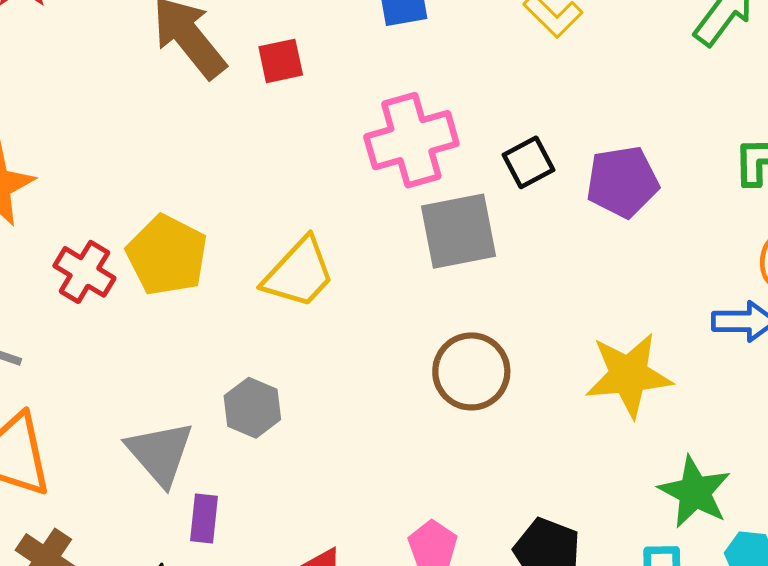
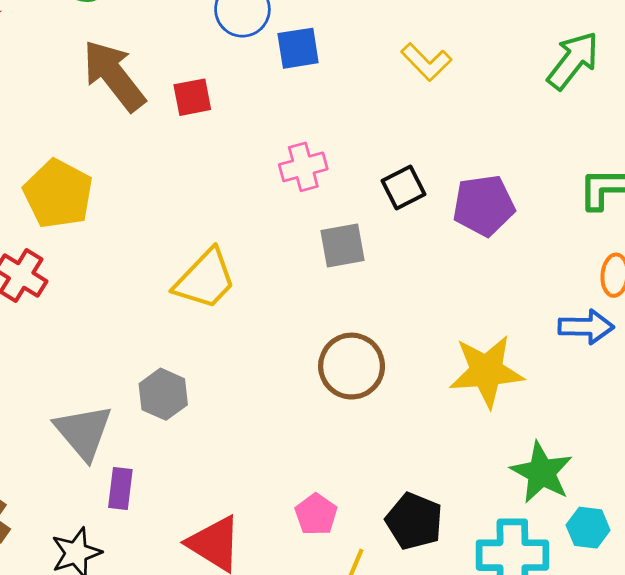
pink cross: (411, 140) -> (303, 167), size x0.6
gray square: (459, 231) -> (343, 246), size x0.7
yellow pentagon: (167, 255) -> (58, 194), moved

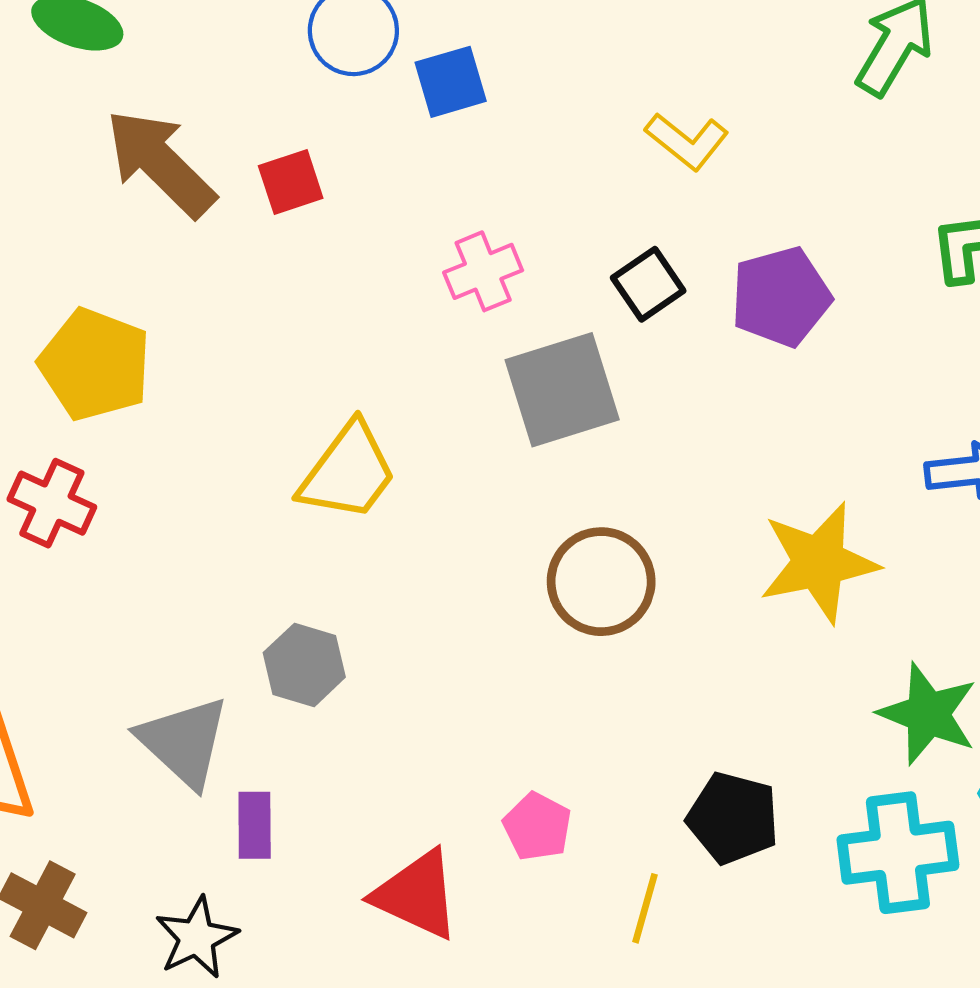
yellow L-shape: (426, 62) -> (687, 141), moved
gray square: (343, 246) -> (562, 390), size x1.5
pink pentagon: (316, 514) -> (537, 827), moved

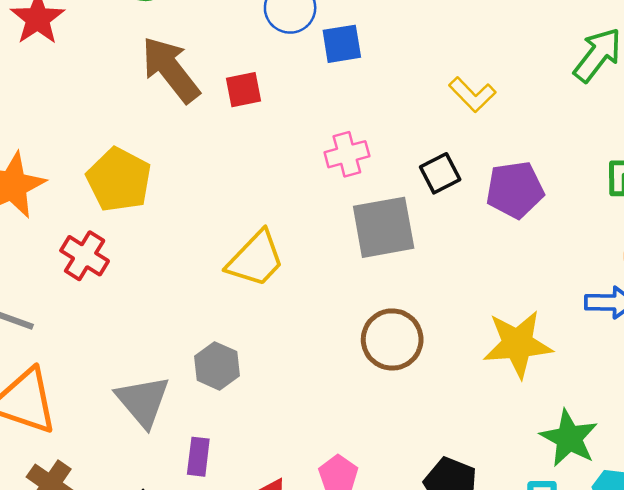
purple rectangle: (255, 825) -> (198, 457), moved

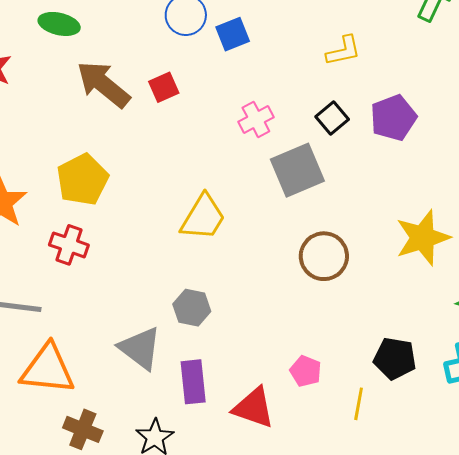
yellow L-shape: (472, 94) -> (343, 51), turned -45
yellow pentagon: (119, 180) -> (82, 180), turned 30
purple rectangle: (198, 457) -> (193, 382), size x1.4

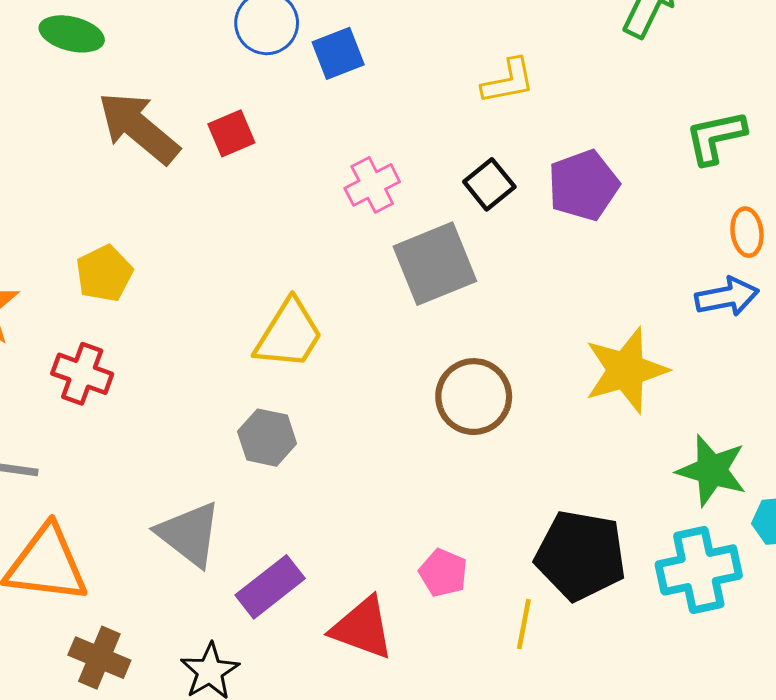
yellow pentagon: (82, 180) -> (104, 274), size x0.7
gray hexagon: (192, 308) -> (267, 438), moved
black pentagon: (395, 359) -> (581, 555), size x1.4
purple rectangle: (193, 382) -> (270, 587), turned 57

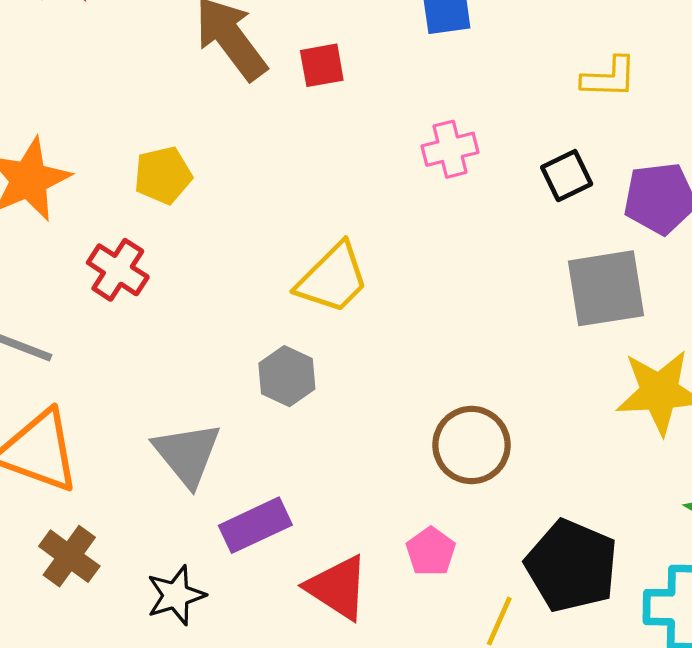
gray square: (435, 264) -> (606, 288), moved
brown circle: (474, 397) -> (471, 445), moved

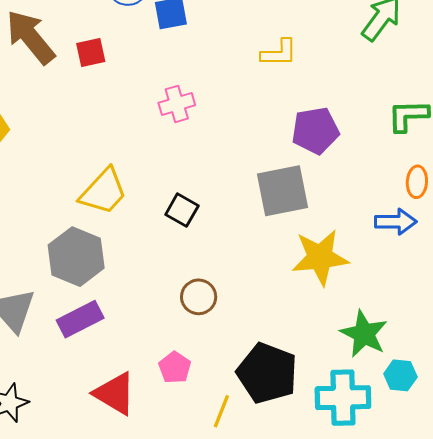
black square: (567, 176) -> (182, 210), moved, turned -32
gray hexagon: (287, 376) -> (76, 257), size x1.5
brown circle: (471, 445) -> (199, 297), size x0.7
purple rectangle: (255, 525) -> (80, 319), moved

